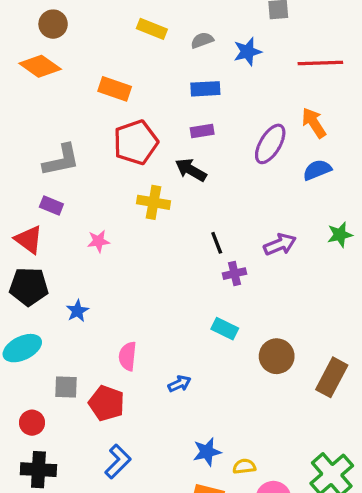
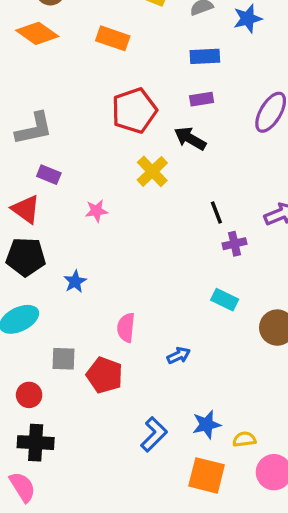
orange rectangle: (115, 89) -> (113, 38), moved
gray L-shape: (61, 160) -> (34, 129), moved
yellow cross: (154, 202) -> (152, 171), turned 36
blue L-shape: (118, 462) -> (154, 434), moved

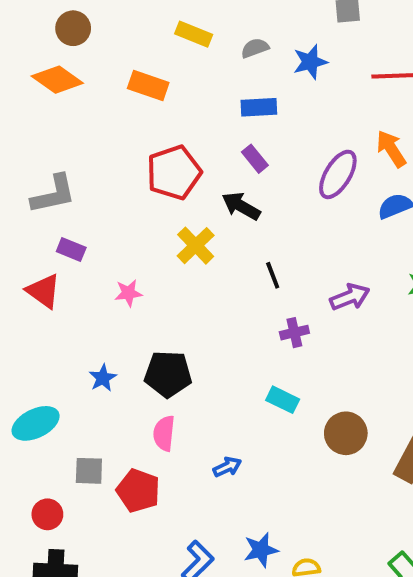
purple rectangle: (202, 99) -> (255, 159), turned 60
black line: (216, 212) -> (273, 275), moved
black pentagon: (26, 257) -> (168, 374), moved

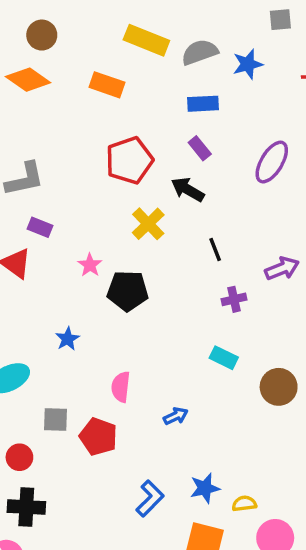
yellow rectangle: (194, 34) -> (146, 40), size x1.4
gray semicircle: (255, 48) -> (200, 52), size x1.5
pink star: (128, 293) -> (90, 265), turned -30
black pentagon: (168, 374) -> (128, 291), moved

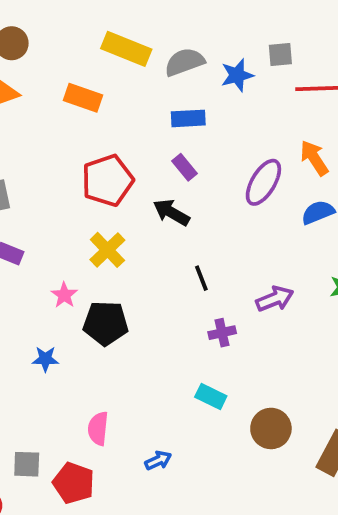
gray square: (280, 20) -> (280, 54), moved
yellow cross: (148, 224) -> (107, 250), moved
blue star: (68, 339) -> (45, 359), moved, turned 30

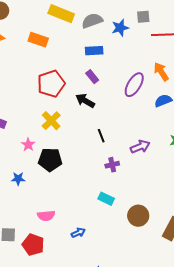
pink semicircle: (98, 428) -> (46, 216), turned -102

